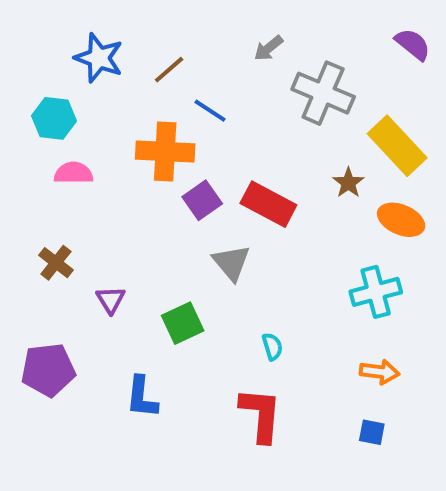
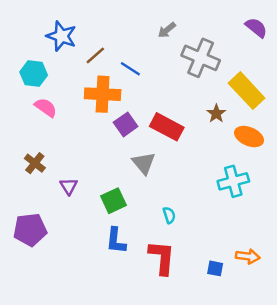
brown line: (169, 70) -> (95, 55), moved
pink semicircle: (74, 173) -> (46, 107), turned 35
orange arrow: (380, 372) -> (248, 256), moved
blue L-shape: (142, 397) -> (116, 241), moved
blue square: (372, 432) -> (215, 268), moved

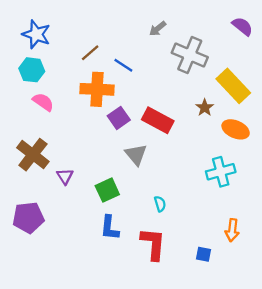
blue star: (61, 36) -> (36, 34), moved
brown cross: (35, 163) -> (33, 155), size x1.6
orange arrow: (248, 256) -> (232, 230), moved, turned 90

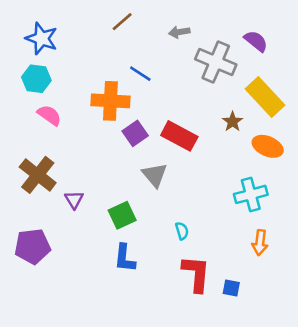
purple semicircle: (242, 26) -> (256, 41), moved
gray arrow: (158, 29) -> (179, 32), turned 30
brown line: (90, 53) -> (122, 22), moved
orange arrow: (232, 230) -> (260, 242), moved
red L-shape: (153, 244) -> (196, 274), moved

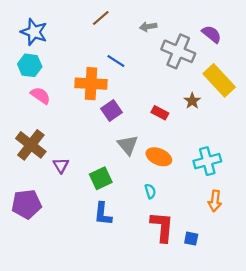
red rectangle: (179, 136) -> (160, 113), moved, size x0.6
orange ellipse: (268, 146) -> (159, 157), moved

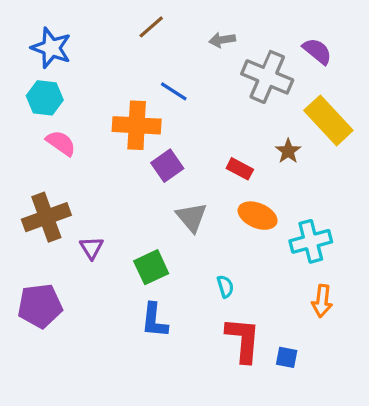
brown cross: (31, 145) -> (46, 217), turned 32
orange ellipse: (159, 157) -> (258, 216), moved

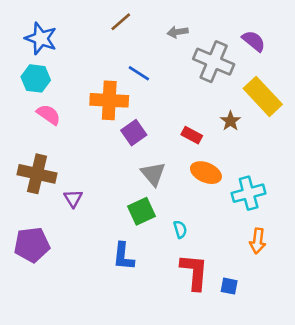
brown cross: (46, 217) -> (37, 174), turned 33
green square: (151, 267) -> (141, 211), moved

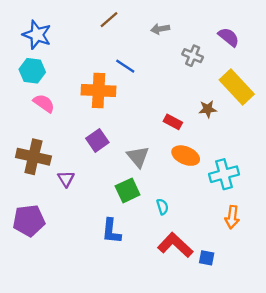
gray cross: (214, 62) -> (193, 56), size x0.6
brown star: (230, 121) -> (208, 109), turned 30
purple square: (134, 133) -> (97, 140), moved
red L-shape: (194, 272) -> (175, 245), turned -52

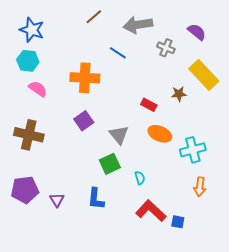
gray arrow: (160, 29) -> (138, 25), size x1.8
blue line: (125, 66) -> (118, 53), moved
purple triangle: (66, 179) -> (57, 200), moved

